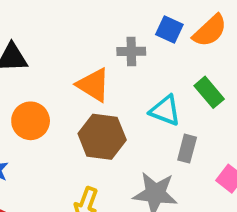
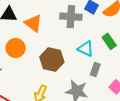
gray cross: (131, 51) -> (71, 17), size x1.5
orange triangle: (93, 85) -> (33, 23), moved

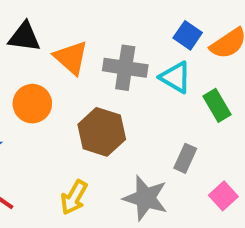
gray cross: (71, 17) -> (125, 68), moved
cyan triangle: (86, 49) -> (175, 77), moved

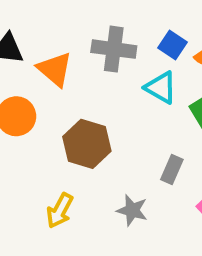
gray cross: (125, 68) -> (114, 49), moved
gray star: (145, 198) -> (132, 210), size x0.7

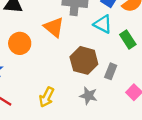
orange triangle: (55, 69) -> (54, 27), moved
brown hexagon: (87, 144) -> (84, 60), moved

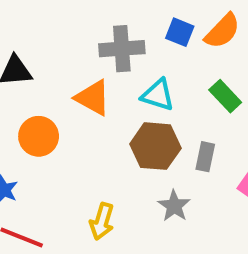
cyan triangle: (103, 24) -> (158, 95), moved
gray star: (88, 96) -> (174, 206), turned 30

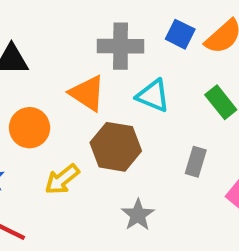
brown hexagon: (155, 146) -> (116, 147), moved
gray star: (174, 206) -> (138, 215), moved
yellow arrow: (102, 221) -> (62, 179), moved, turned 30

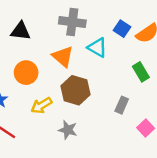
gray cross: (121, 46) -> (72, 22), moved
cyan triangle: (153, 96) -> (97, 48), moved
gray star: (138, 215) -> (68, 130), moved, turned -30

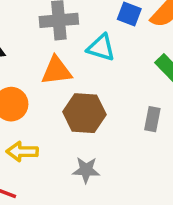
orange triangle: (63, 56) -> (56, 71), turned -35
yellow arrow: (41, 105) -> (22, 152), moved, turned 45

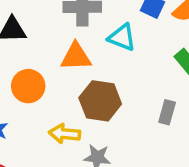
yellow arrow: (22, 152) -> (65, 134), moved

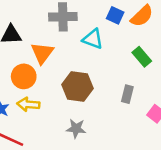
orange triangle: (76, 57) -> (42, 53), moved, turned -50
yellow arrow: (65, 134) -> (28, 104), moved

